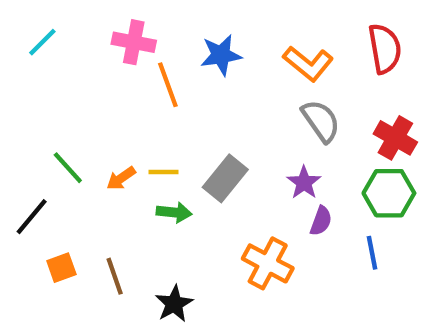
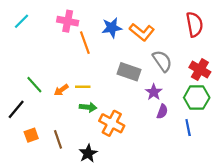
orange L-shape: (308, 63) -> (142, 32), moved
gray rectangle: (225, 178) -> (129, 72), moved, turned 70
orange cross: (268, 263) -> (112, 123), moved

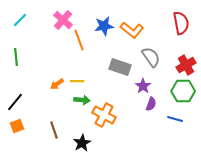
pink cross: (68, 21) -> (63, 20), turned 30
red cross: (200, 70) -> (186, 65), turned 30
green line: (34, 85) -> (16, 57), moved, turned 36
blue line: (188, 128) -> (175, 119), turned -63
orange square: (31, 135) -> (17, 126), moved

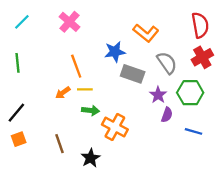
blue star: (104, 26) -> (115, 52), moved
orange line: (79, 40) -> (76, 66), moved
red cross: (186, 65) -> (202, 57), moved
green hexagon: (183, 91) -> (190, 93), moved

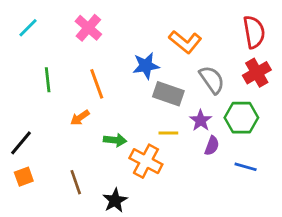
green line: (17, 63) -> (48, 80), moved
yellow line: (85, 89) -> (168, 133), moved

